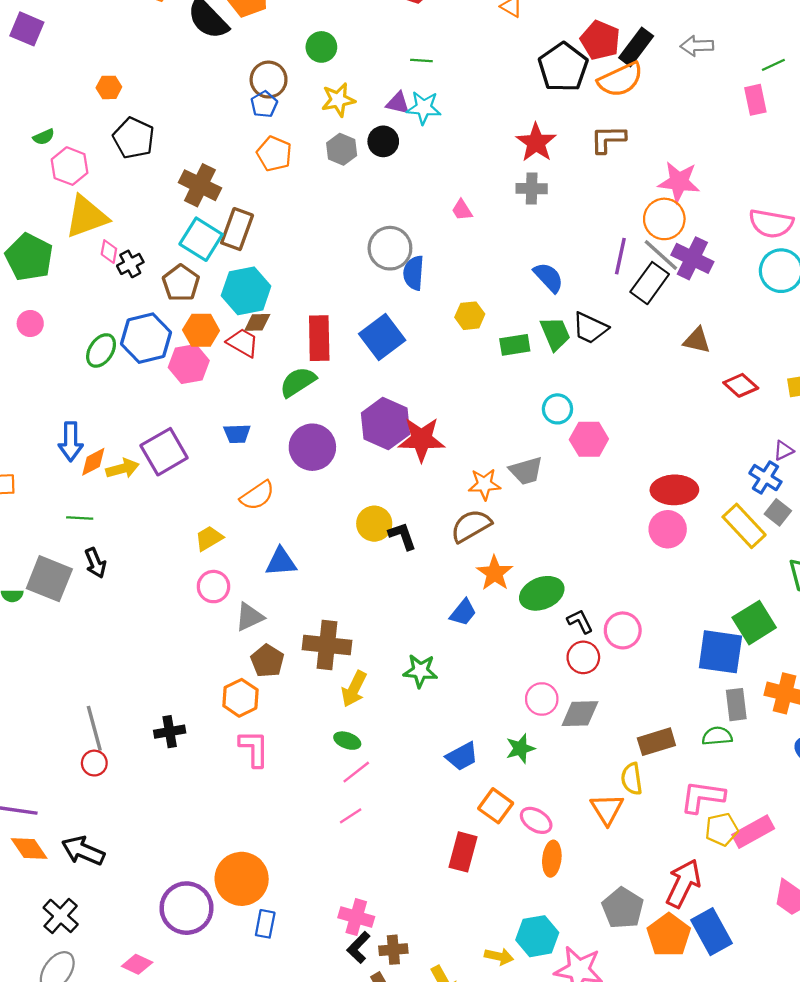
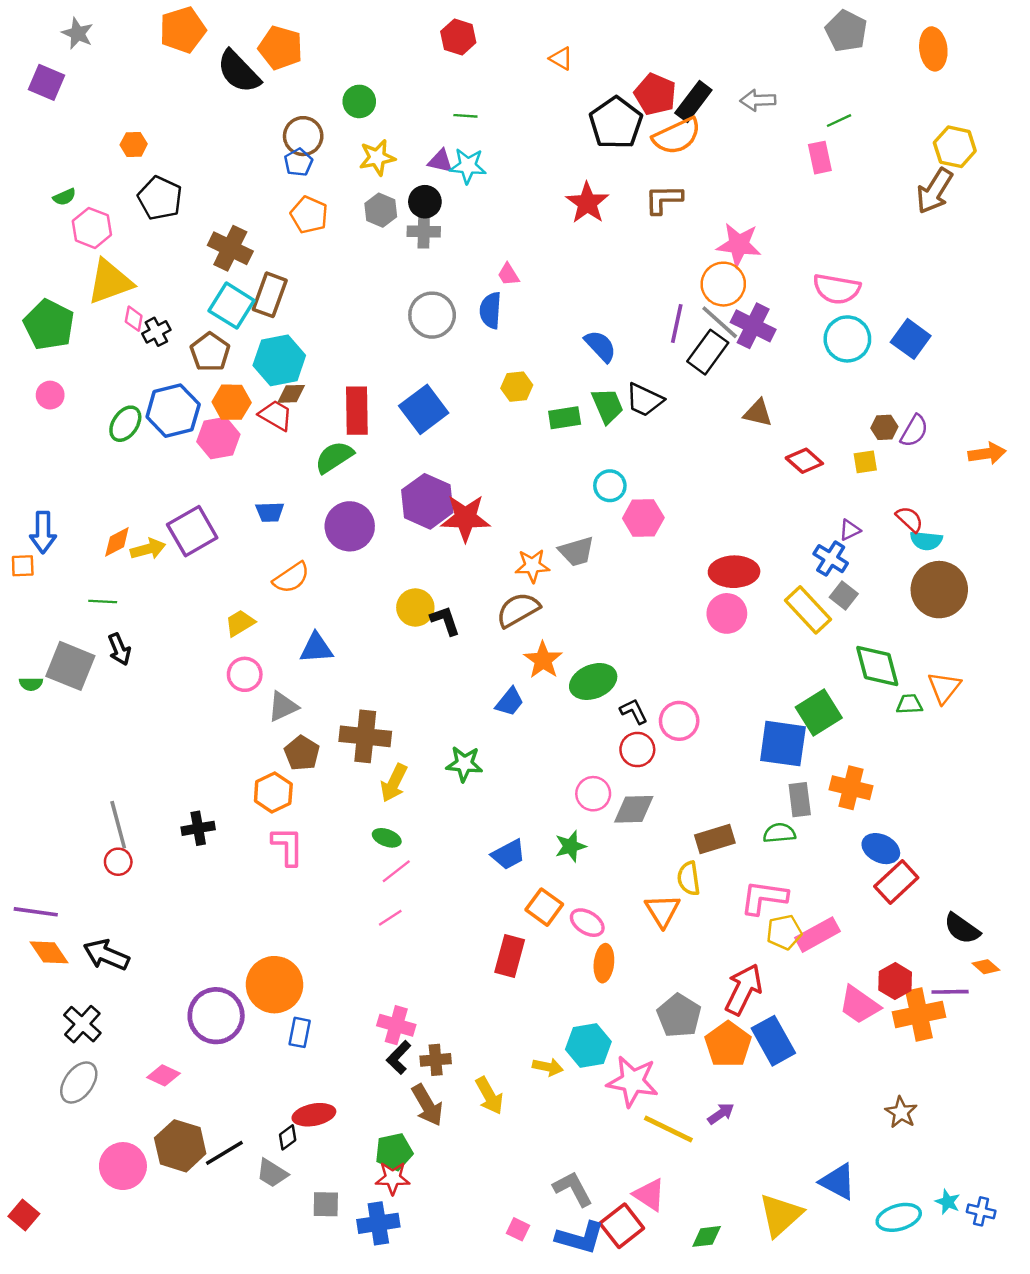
gray cross: (532, 189) -> (424, 232), moved
blue semicircle: (414, 273) -> (491, 310), moved
blue arrow: (71, 442) -> (43, 532), moved

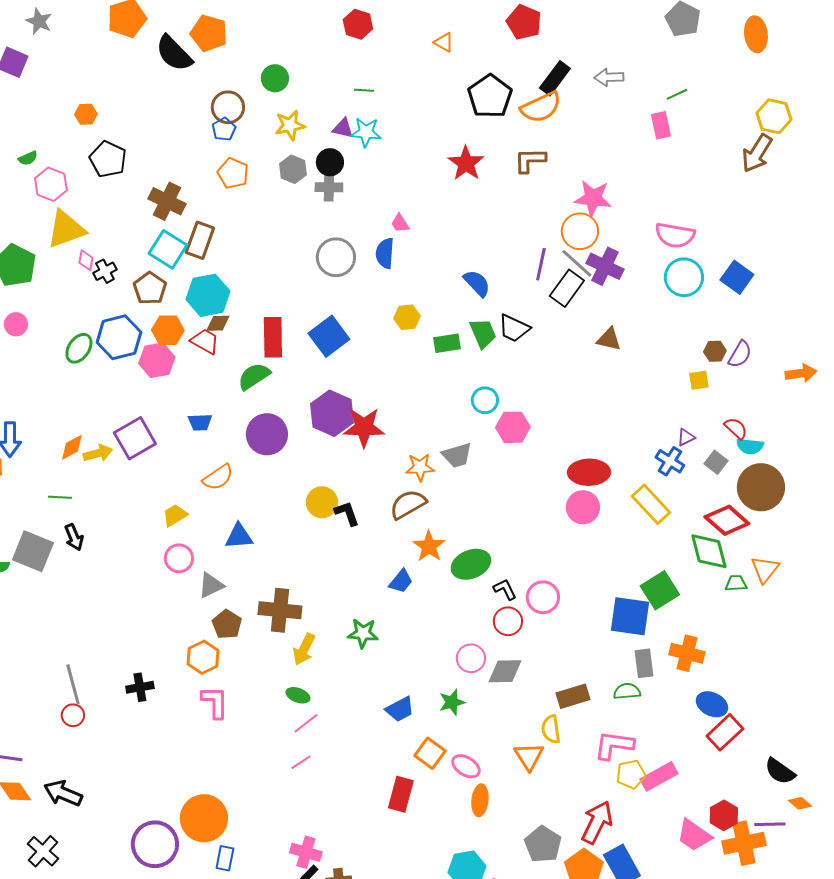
red pentagon: (655, 94) -> (524, 22), moved
red diamond: (804, 461) -> (727, 520), moved, size x1.4
gray square: (844, 596) -> (716, 462), moved

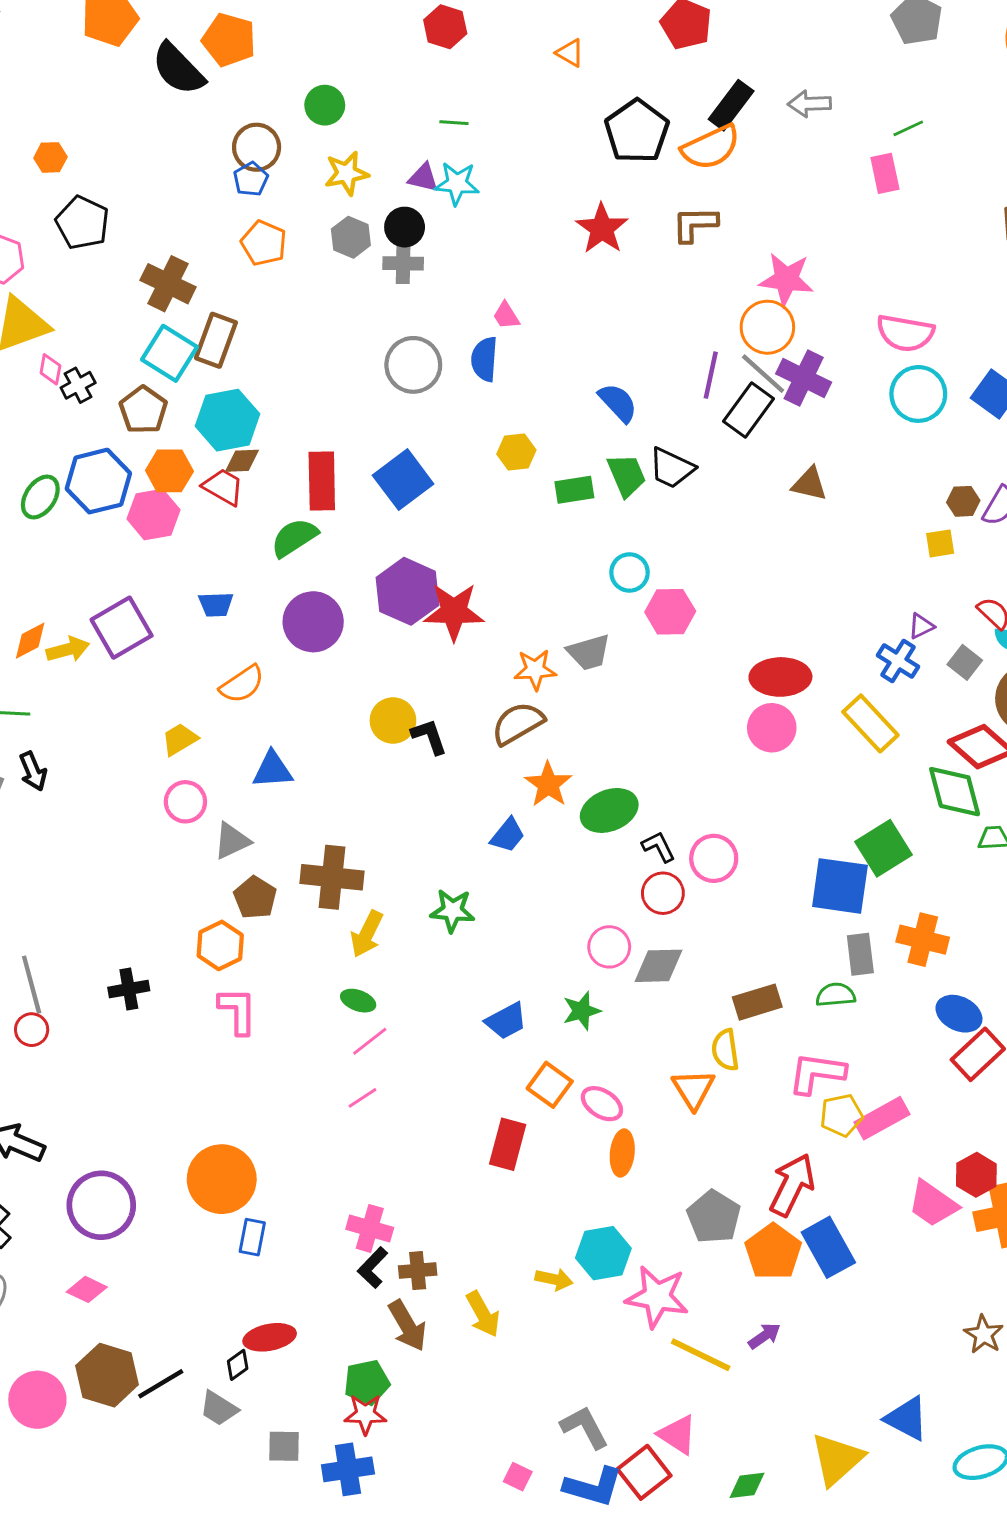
purple circle: (155, 844) -> (101, 1205), moved

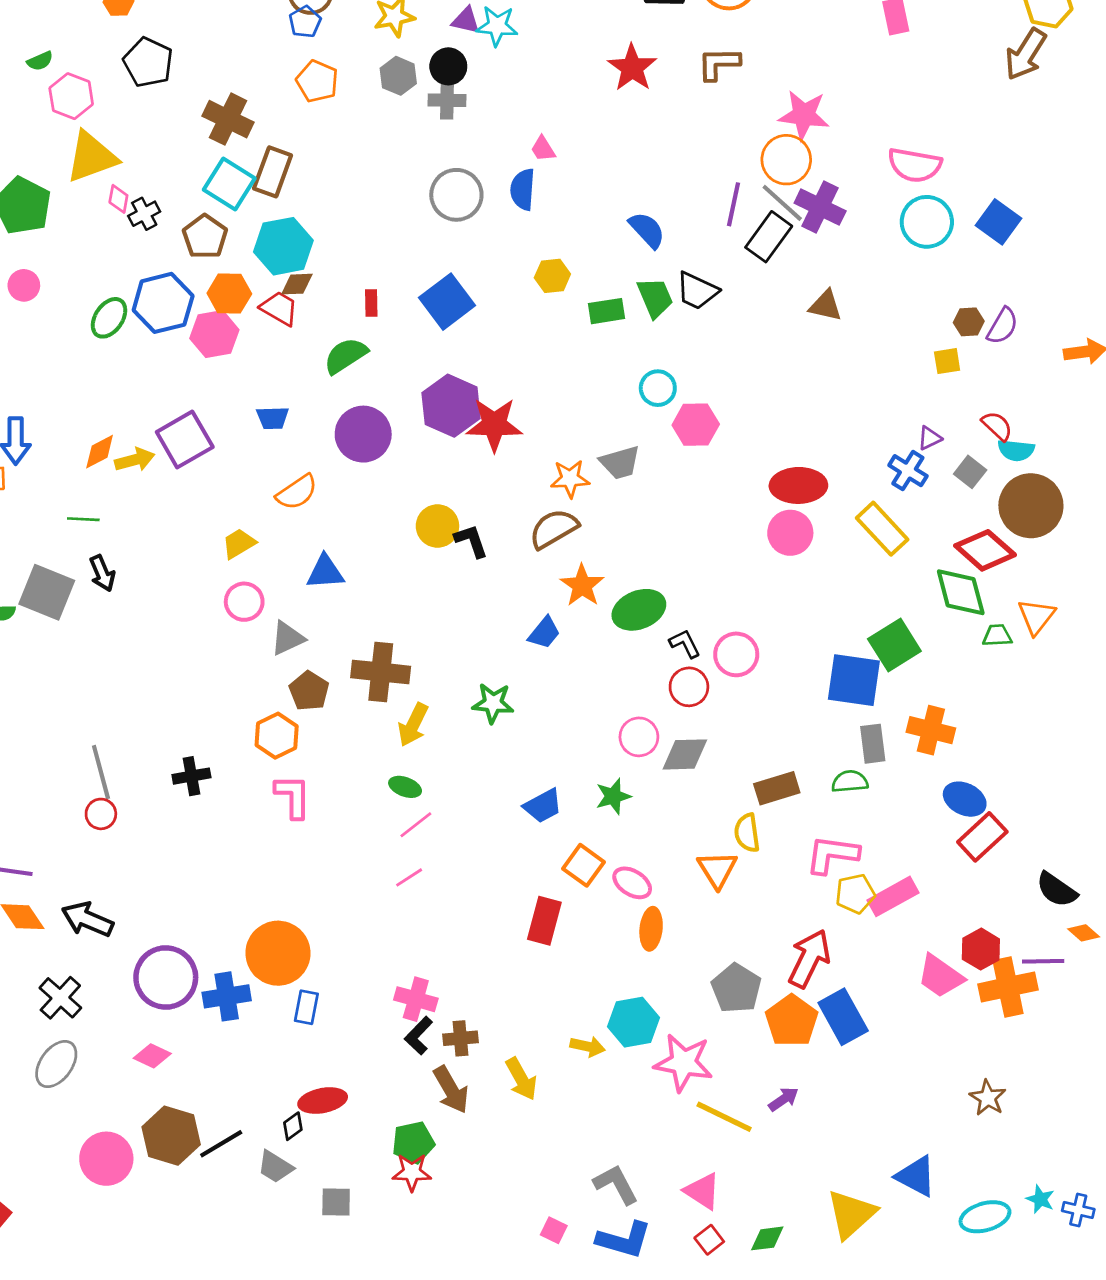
red rectangle: (322, 481) -> (371, 303), size x0.5
blue cross: (348, 1469) -> (227, 996), moved
red square: (644, 1472) -> (709, 1240), moved, size x0.6

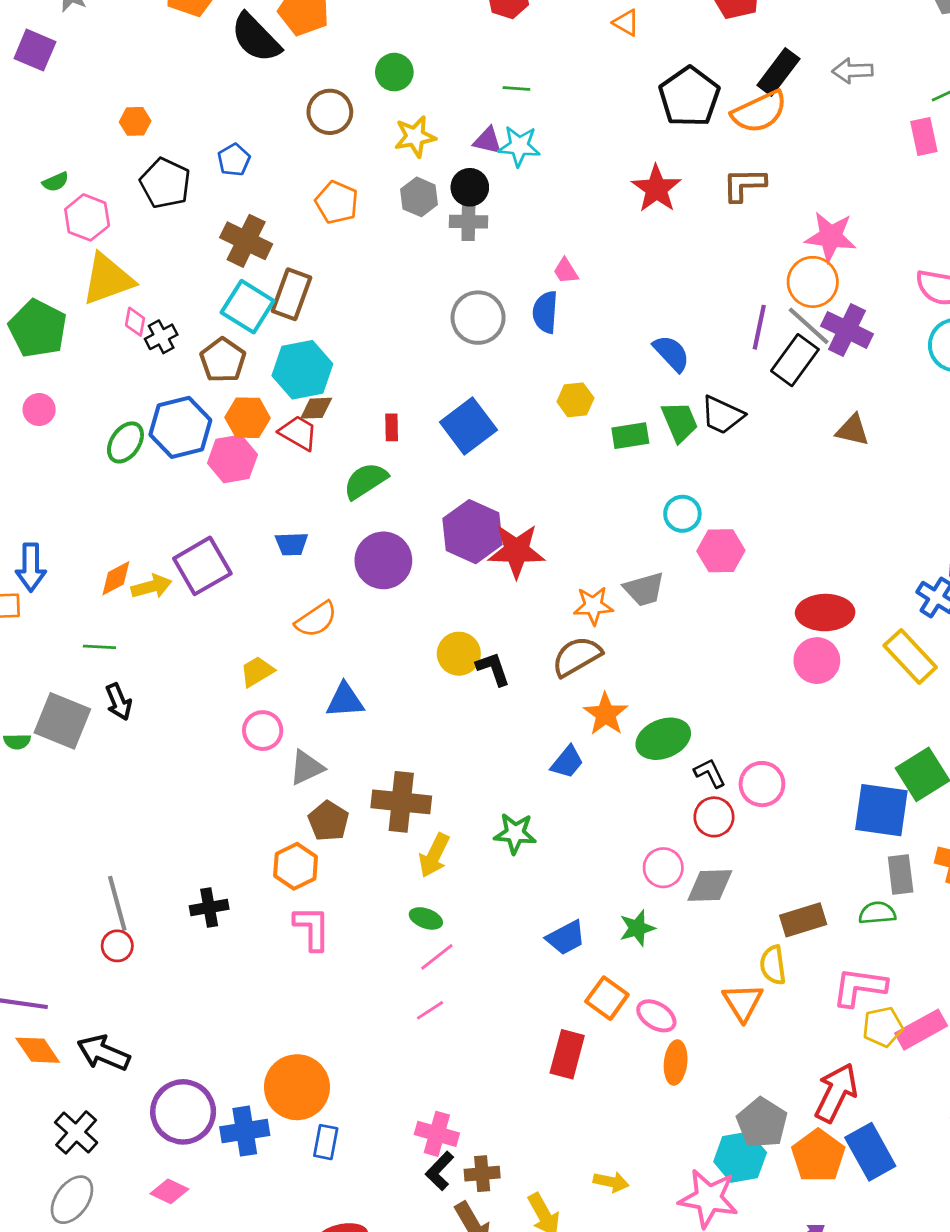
blue pentagon: (305, 22) -> (234, 160), moved
cyan hexagon: (633, 1022) -> (740, 1157), moved

